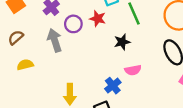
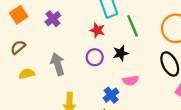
purple circle: (73, 24) -> (95, 57), moved
gray arrow: (55, 40) -> (58, 64), moved

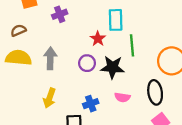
black star: (121, 53) -> (113, 67), size x1.5
yellow semicircle: (27, 74) -> (18, 58), size x1.6
pink semicircle: (131, 80) -> (122, 97), moved

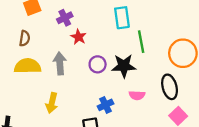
brown semicircle: (18, 30) -> (25, 38), turned 128
red star: (98, 39) -> (78, 37), moved
yellow arrow: (50, 98) -> (52, 103), moved

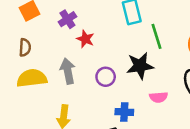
purple circle: (98, 64) -> (106, 77), moved
blue cross: (105, 105) -> (124, 112), turned 35

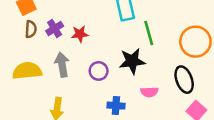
purple cross: (67, 19) -> (55, 28), moved
red star: (85, 39) -> (80, 34), turned -30
brown semicircle: (25, 47) -> (31, 29), moved

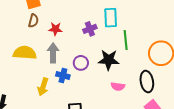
purple cross: (55, 28) -> (90, 29), moved
red star: (80, 34) -> (55, 29), moved
blue cross: (116, 106) -> (63, 75), moved

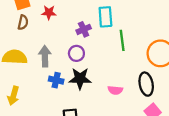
red star: (55, 29) -> (49, 12), moved
black star: (109, 60) -> (80, 79), moved
purple circle: (81, 63) -> (76, 53), moved
yellow arrow: (43, 87) -> (13, 96), moved

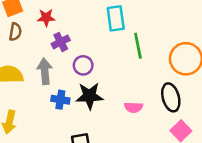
purple cross: (84, 29) -> (61, 42), moved

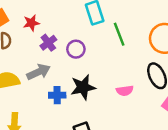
purple circle: (83, 65) -> (76, 49), moved
gray arrow: (45, 71) -> (39, 72), turned 80

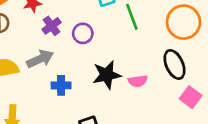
black star: (83, 87) -> (107, 75), moved

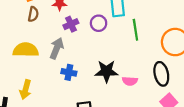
purple circle: (83, 33) -> (99, 23), moved
gray arrow: (40, 59) -> (57, 48), turned -55

